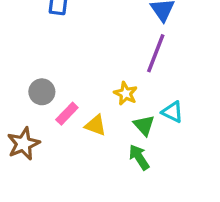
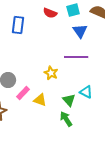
purple line: (156, 53) -> (76, 57), turned 70
yellow star: (126, 93) -> (51, 73), moved

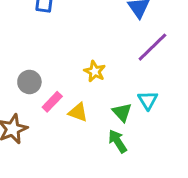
purple line: (76, 57) -> (152, 47), moved, turned -45
cyan triangle: (86, 92) -> (148, 100), turned 32

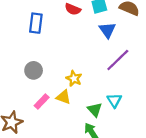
gray circle: (29, 82) -> (34, 70), moved
yellow triangle: (78, 112) -> (64, 97), moved

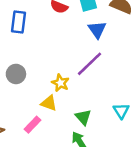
purple line: (118, 60) -> (89, 64), moved
cyan triangle: (114, 100) -> (121, 111), moved
pink rectangle: (42, 102) -> (32, 125), moved

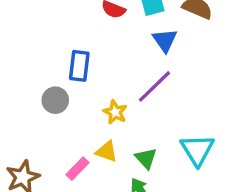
blue rectangle: (18, 22) -> (79, 66), moved
yellow triangle: (49, 103) -> (107, 152), moved
cyan triangle: (121, 111) -> (197, 150), size x1.5

